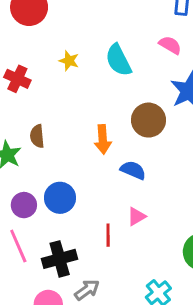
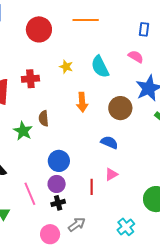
red cross: (17, 79) -> (30, 79), turned -30
orange arrow: (103, 139) -> (82, 102), moved
purple circle: (24, 205) -> (57, 184), moved
black cross: (60, 259) -> (58, 203), size x0.6

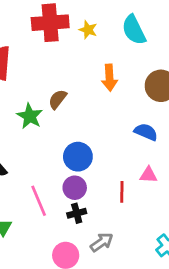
red cross: (30, 79) -> (50, 23), moved, size x1.5
brown semicircle: (44, 118) -> (58, 99), turned 42
pink triangle: (111, 174) -> (148, 175), turned 32

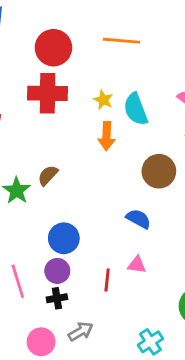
yellow star: (88, 30) -> (103, 100), moved
orange arrow: (110, 78) -> (107, 136), moved

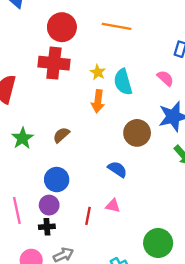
brown semicircle: (48, 175) -> (61, 135), moved

